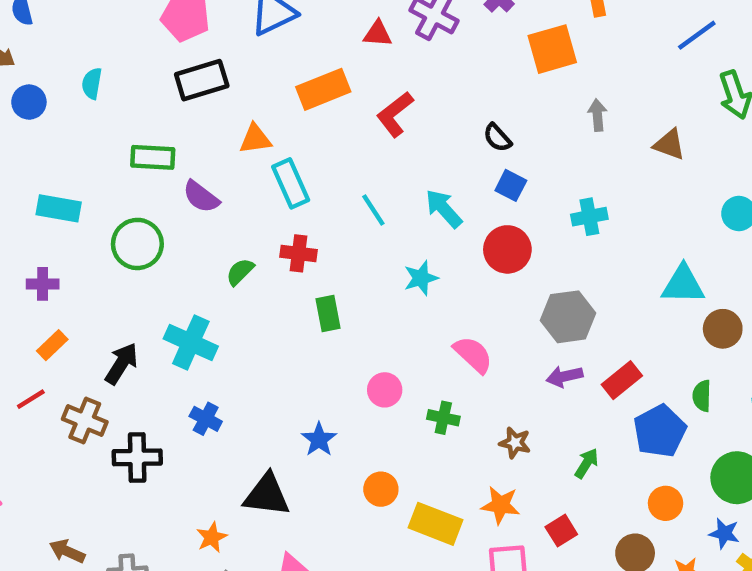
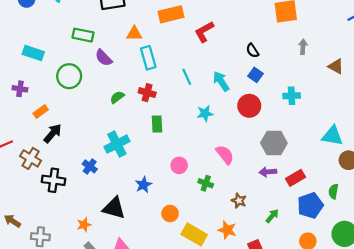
cyan cross: (191, 343) -> (117, 144), moved, turned 30
orange rectangle: (52, 345) -> (41, 111), moved

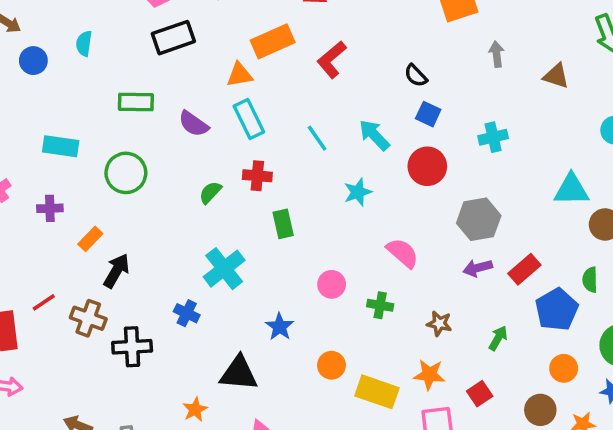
orange triangle: (134, 34) -> (240, 75), moved
purple semicircle: (104, 58) -> (194, 124), moved

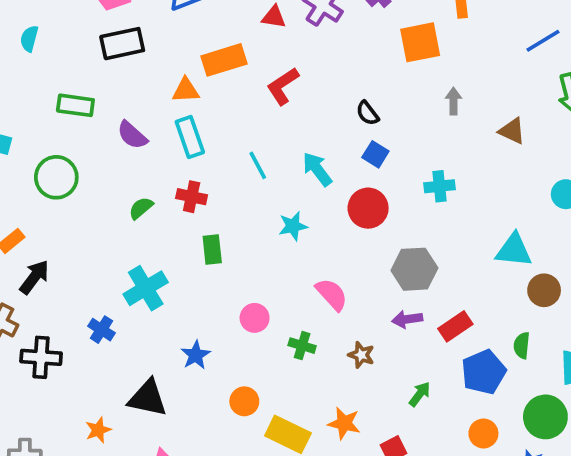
brown star: (439, 323) -> (361, 355), moved

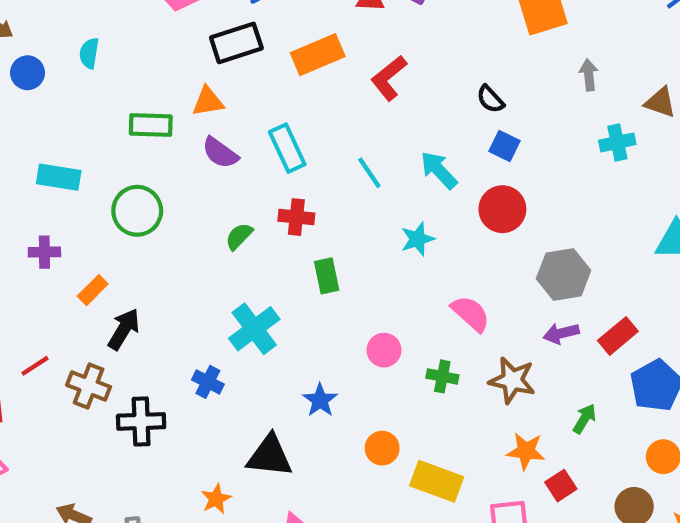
black rectangle: (122, 44) -> (236, 43), moved
orange triangle: (186, 90) -> (208, 101), moved
cyan cross: (440, 186) -> (617, 142), moved
brown star: (361, 355) -> (512, 380), size x1.5
orange star: (344, 423) -> (526, 451), moved

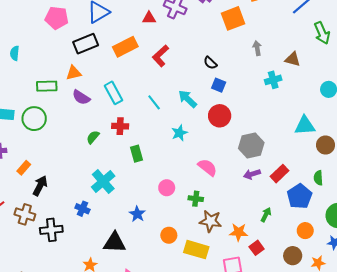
green circle: (137, 211) -> (34, 119), moved
brown star: (512, 380) -> (210, 221), moved

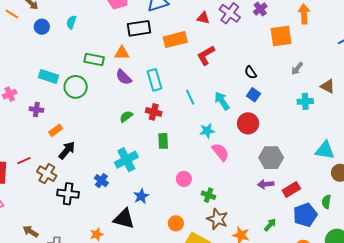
gray arrow: (257, 48) -> (297, 69), turned -144
pink semicircle: (207, 167) -> (220, 152), moved
blue star: (137, 214) -> (141, 196), moved

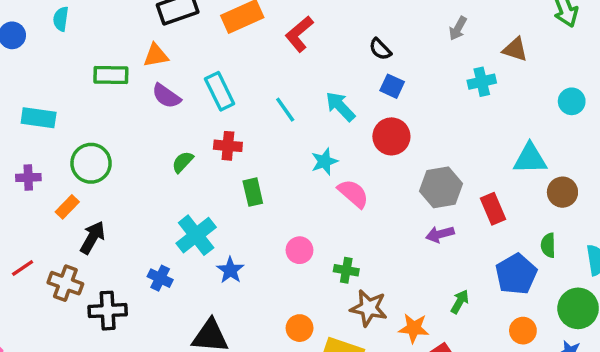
green circle: (76, 87) -> (91, 163), moved
red rectangle: (291, 189) -> (493, 209), moved, turned -72
blue star: (141, 196) -> (230, 270), moved

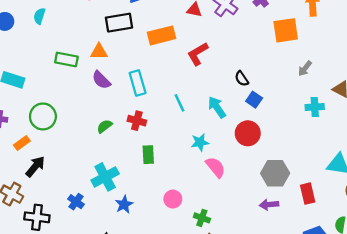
black semicircle: (380, 49) -> (242, 79), moved

